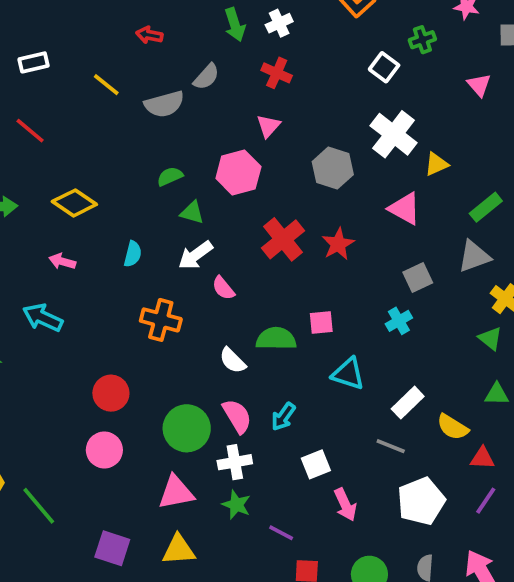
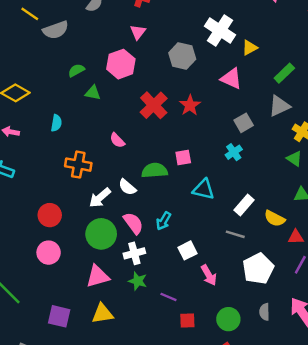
gray semicircle: (164, 104) -> (56, 30), moved
white arrow: (195, 255) -> (100, 198), moved

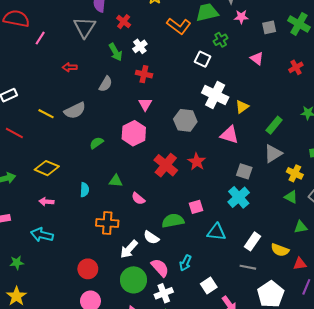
yellow line: (30, 14) -> (46, 114), moved
green triangle: (93, 93) -> (116, 181), moved
gray square: (244, 123) -> (244, 171), turned -35
cyan cross: (234, 152) -> (239, 197), size x1.5

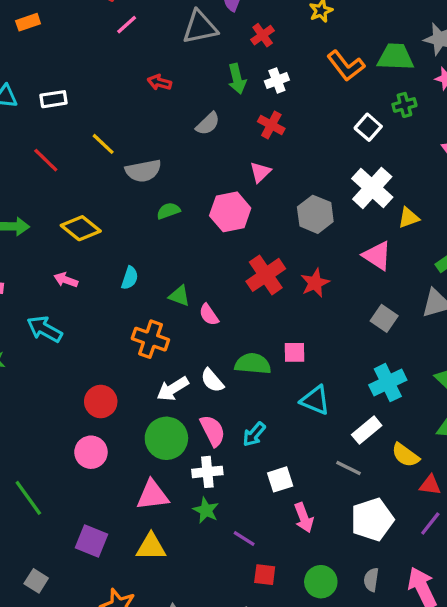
gray triangle: (85, 27) -> (200, 27), turned 30
gray semicircle: (75, 110) -> (143, 171), moved
green triangle: (116, 181) -> (179, 296), moved
cyan cross: (239, 197) -> (388, 383), moved

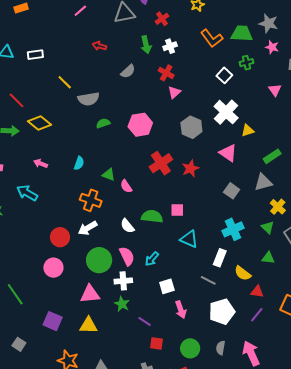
red line: (46, 160) -> (17, 100), moved
pink triangle: (260, 172) -> (174, 92), moved
yellow diamond: (81, 228) -> (39, 123), moved
white arrow: (173, 389) -> (88, 228), moved
white rectangle: (367, 430) -> (220, 258), turned -30

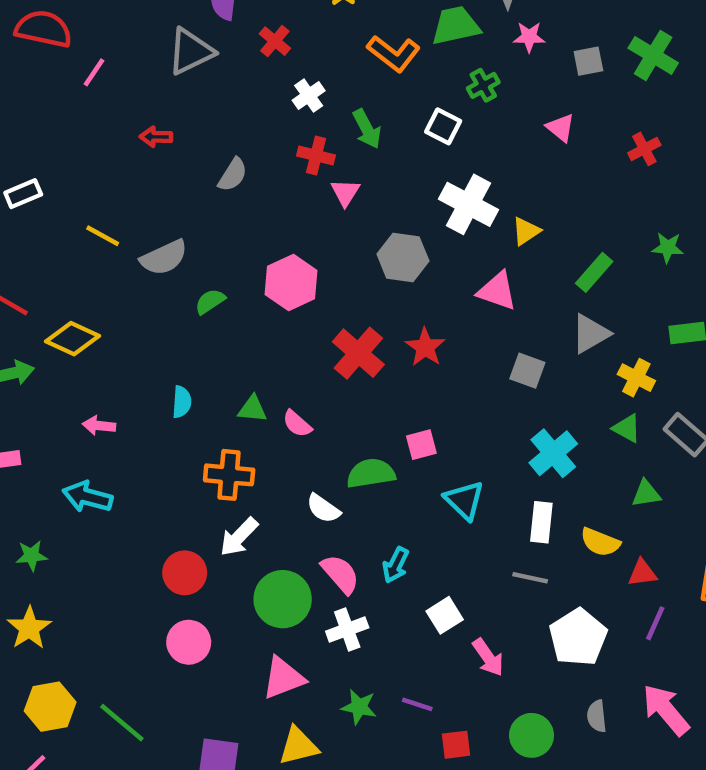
green arrow: (146, 45) -> (367, 129), moved
cyan triangle: (189, 239) -> (464, 500), turned 36
green star: (122, 304) -> (359, 707), moved

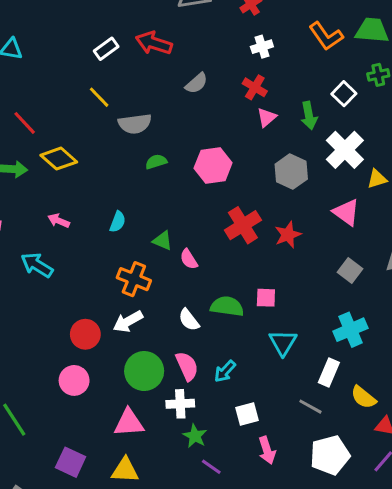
green arrow: (367, 129) -> (309, 116), moved
red arrow: (156, 137) -> (154, 43), size x1.6
white rectangle: (23, 194) -> (106, 49), moved, turned -30
green star: (359, 707) -> (195, 436), moved

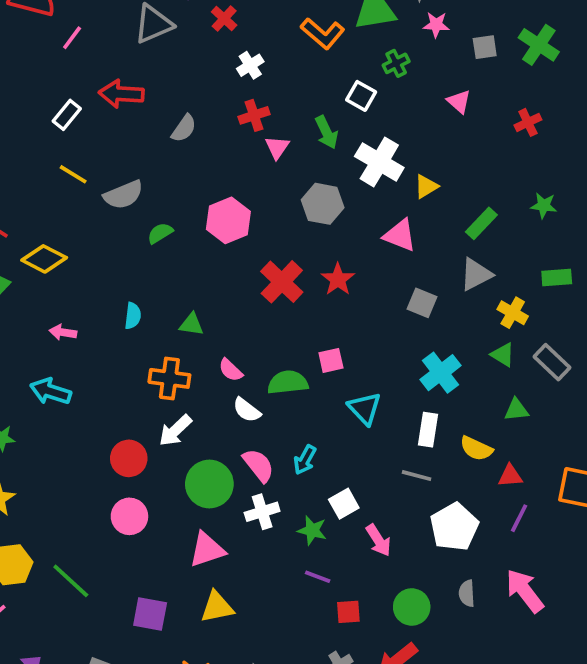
red cross: (255, 87) -> (254, 115), turned -35
pink semicircle: (189, 259) -> (231, 370), moved
green star: (195, 436) -> (312, 530), moved

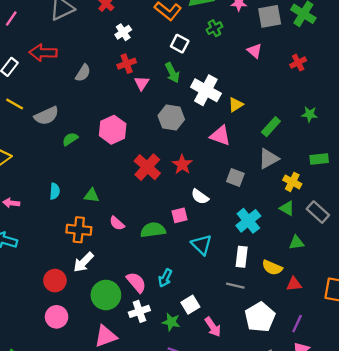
gray square: (485, 47) -> (270, 16), size x1.5
white square: (361, 96) -> (180, 44), moved
white semicircle: (247, 410) -> (200, 197), moved
purple line: (519, 518) -> (297, 324), moved

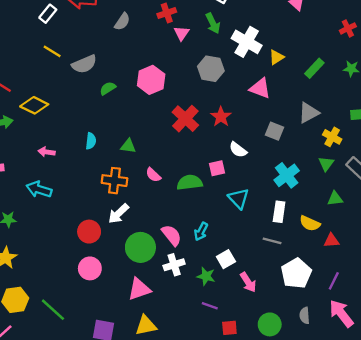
red cross: (298, 63) -> (348, 28), moved
green rectangle: (271, 127) -> (314, 68), moved
green triangle: (287, 208) -> (326, 164), turned 35

